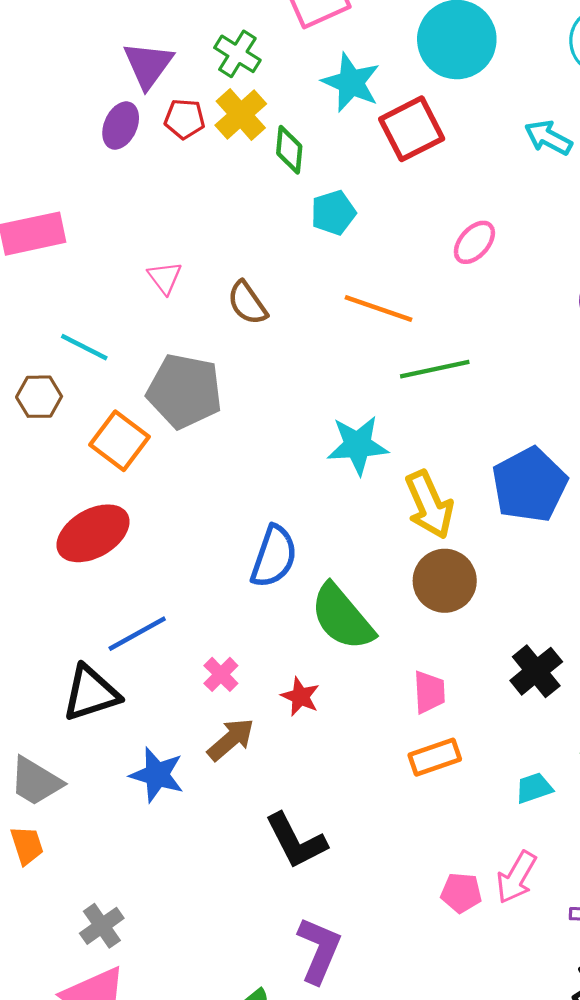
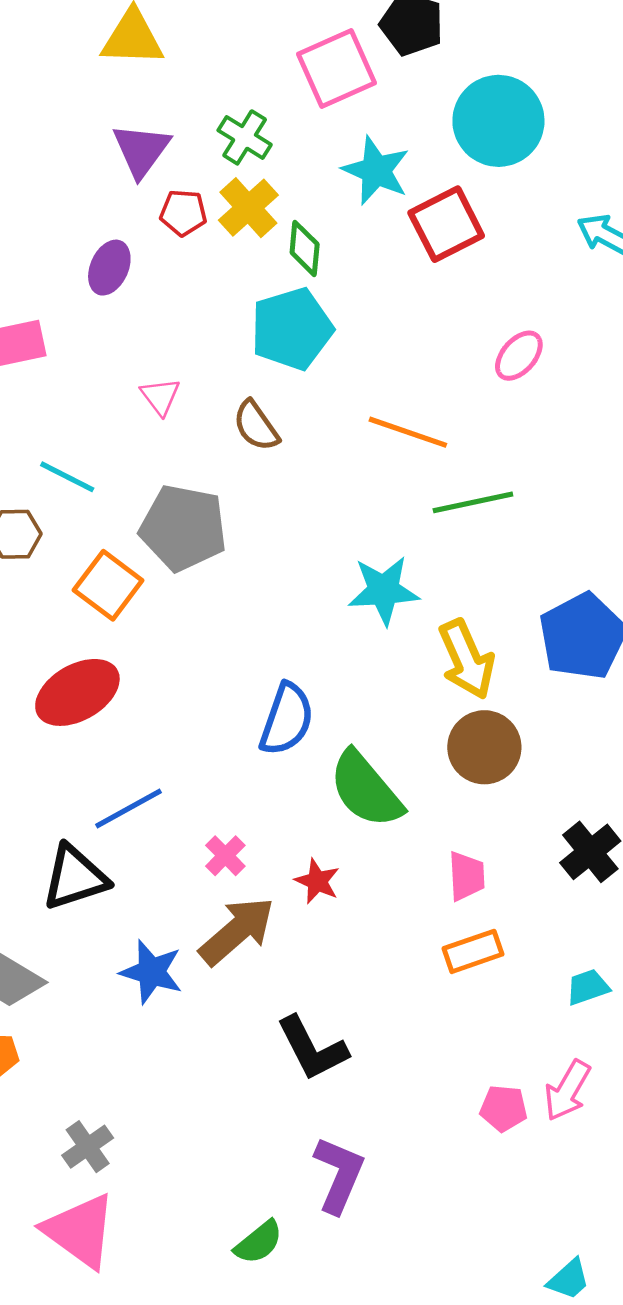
purple ellipse: (121, 126) -> (109, 268), moved
cyan pentagon: (333, 213) -> (292, 329), moved, size x1.6
brown arrow: (231, 739) -> (237, 931), size x1.4

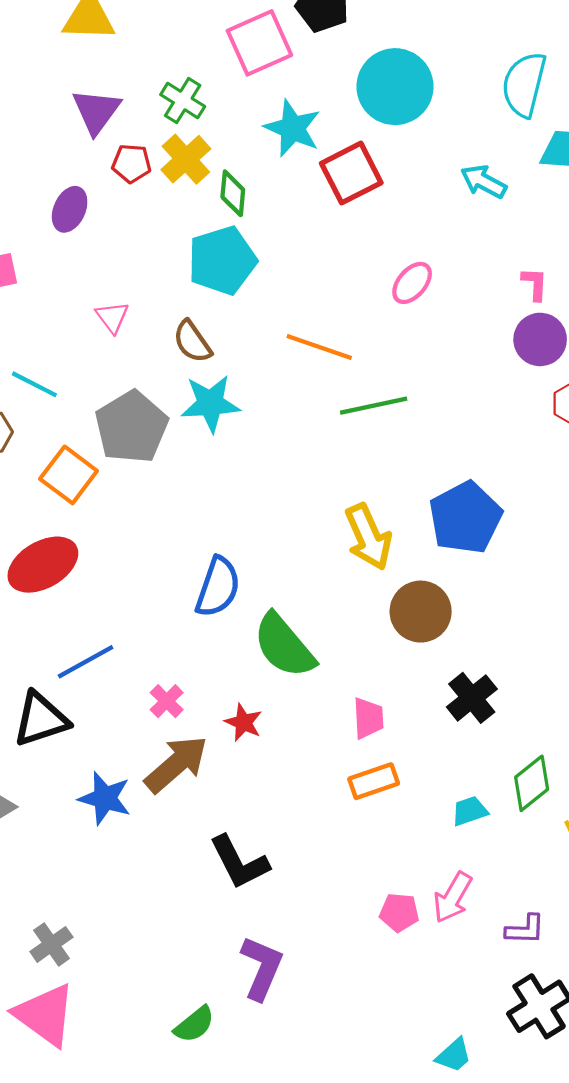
gray pentagon: (183, 528) -> (131, 427), turned 30
cyan star: (384, 590) -> (210, 403), moved
brown circle: (484, 747) -> (421, 612), moved

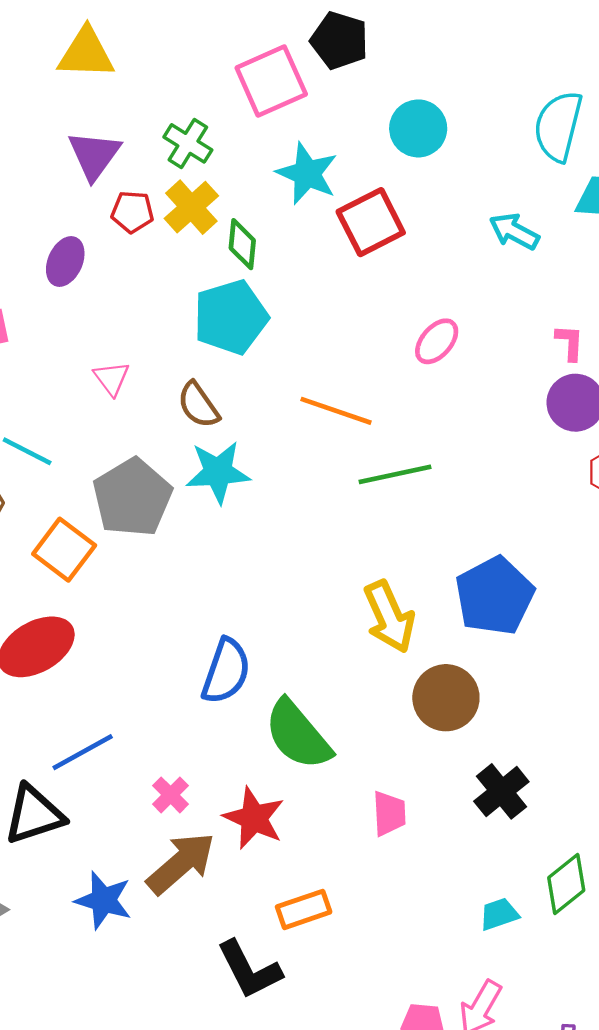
cyan circle: (395, 87) -> (418, 128), size x0.7
red star: (243, 722) -> (254, 818), size x1.5
orange rectangle: (374, 781) -> (304, 909), moved

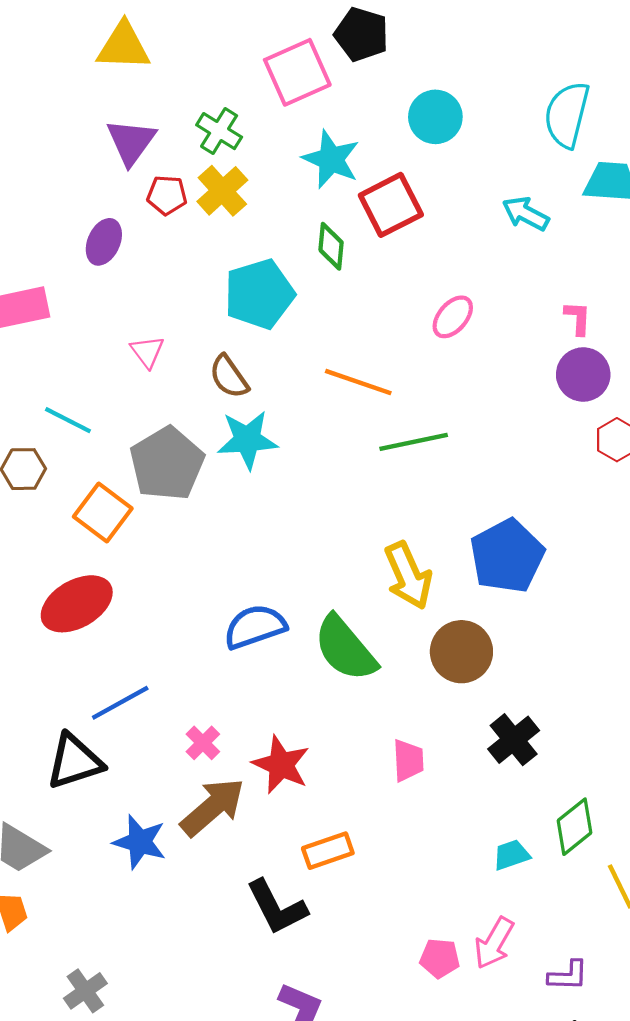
green diamond: (242, 244) -> (331, 246), moved
blue semicircle: (226, 671) -> (255, 627), turned -128
green semicircle: (298, 735) -> (345, 648), moved

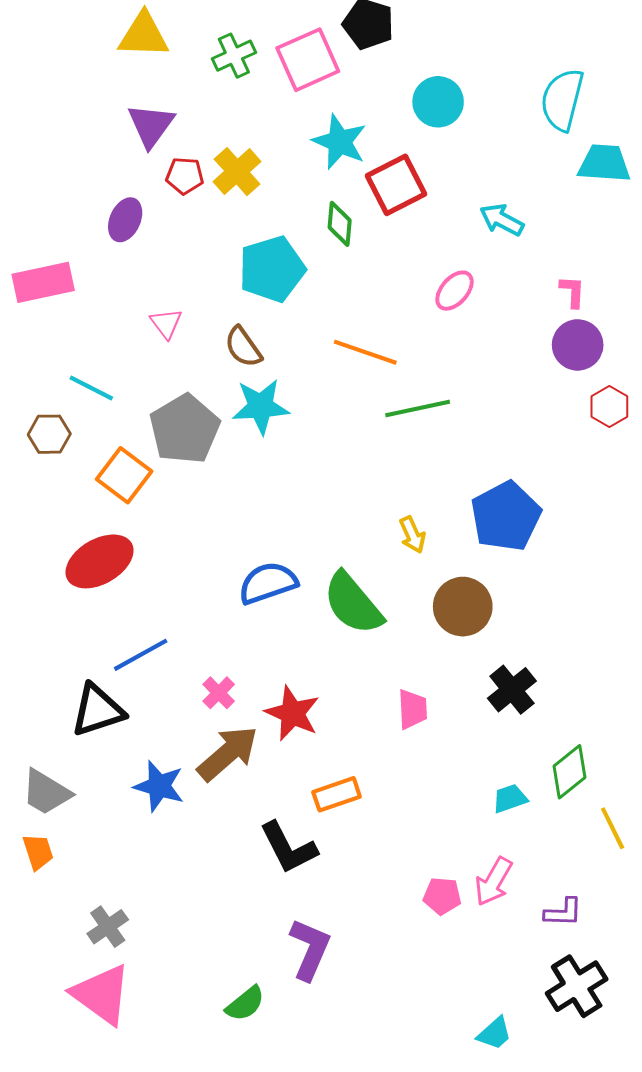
green cross: (219, 131) -> (234, 56), moved, turned 33
cyan arrow: (526, 214) -> (502, 220), moved
yellow arrow: (408, 576) -> (412, 535), size x0.6

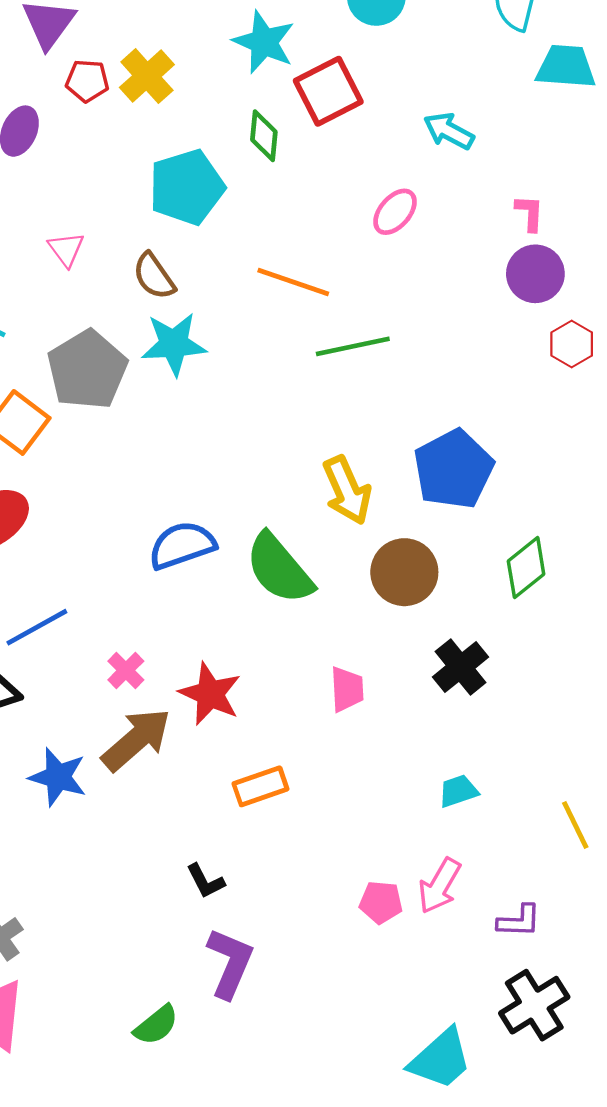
yellow arrow: (412, 535) -> (347, 490), size x1.6
green diamond: (569, 772) -> (526, 568), moved
black L-shape: (288, 848) -> (205, 881), moved, size x0.6
cyan trapezoid: (495, 1033) -> (441, 1059), size x1.6

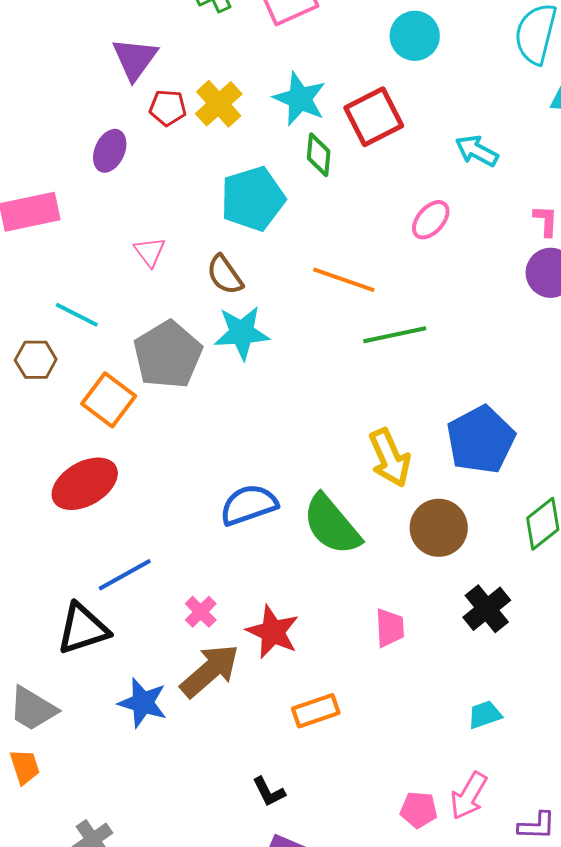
cyan star: (264, 42) -> (300, 99), moved

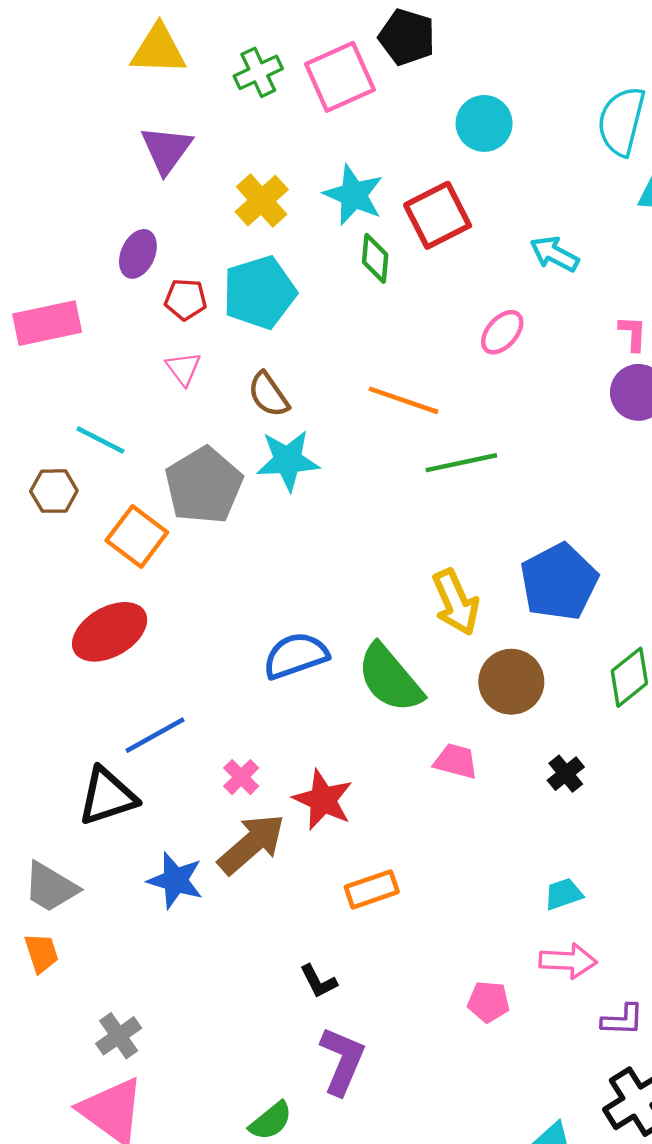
red pentagon: (168, 108) -> (186, 299), moved
cyan pentagon: (253, 199) -> (259, 292), moved
black cross: (487, 609) -> (566, 774), size x0.7
pink trapezoid: (390, 628) -> (456, 761), moved, turned -72
pink arrow: (469, 796) -> (568, 961), moved, turned -117

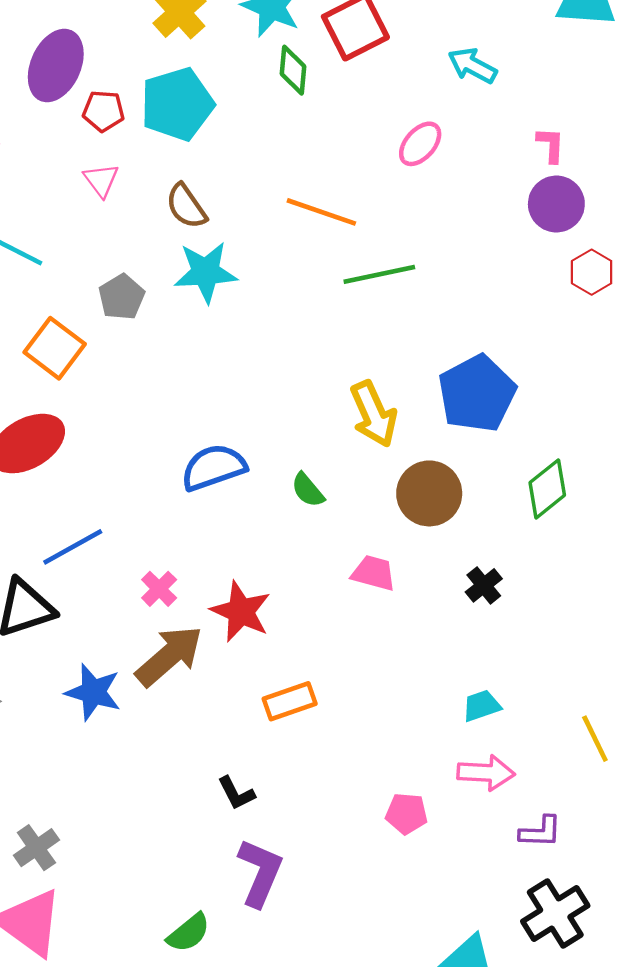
purple ellipse: (138, 254) -> (56, 66), size x1.5
gray pentagon: (204, 485) -> (122, 297), size x0.6
green semicircle: (390, 678) -> (308, 490), size x0.5

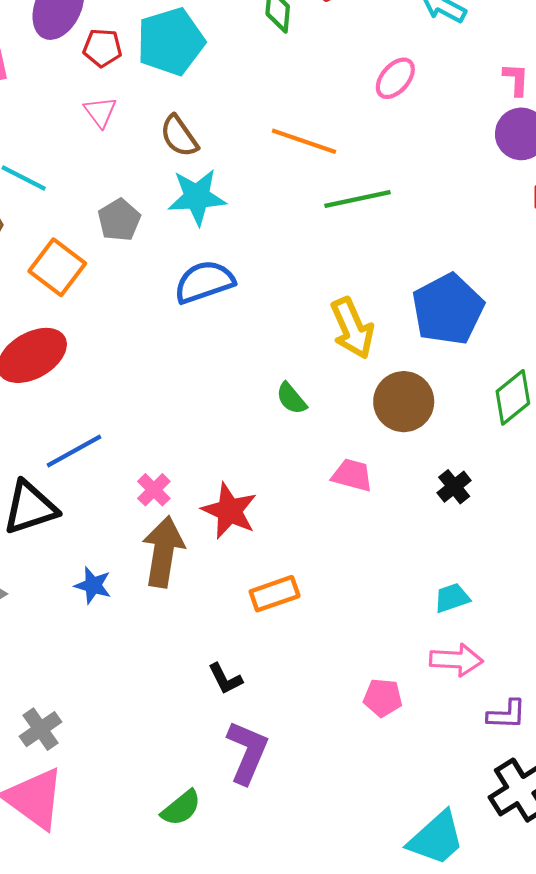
blue semicircle: (214, 467) -> (204, 282), moved
brown arrow: (169, 656) -> (163, 552), turned -40
blue star: (93, 692) -> (93, 585), size x0.7

